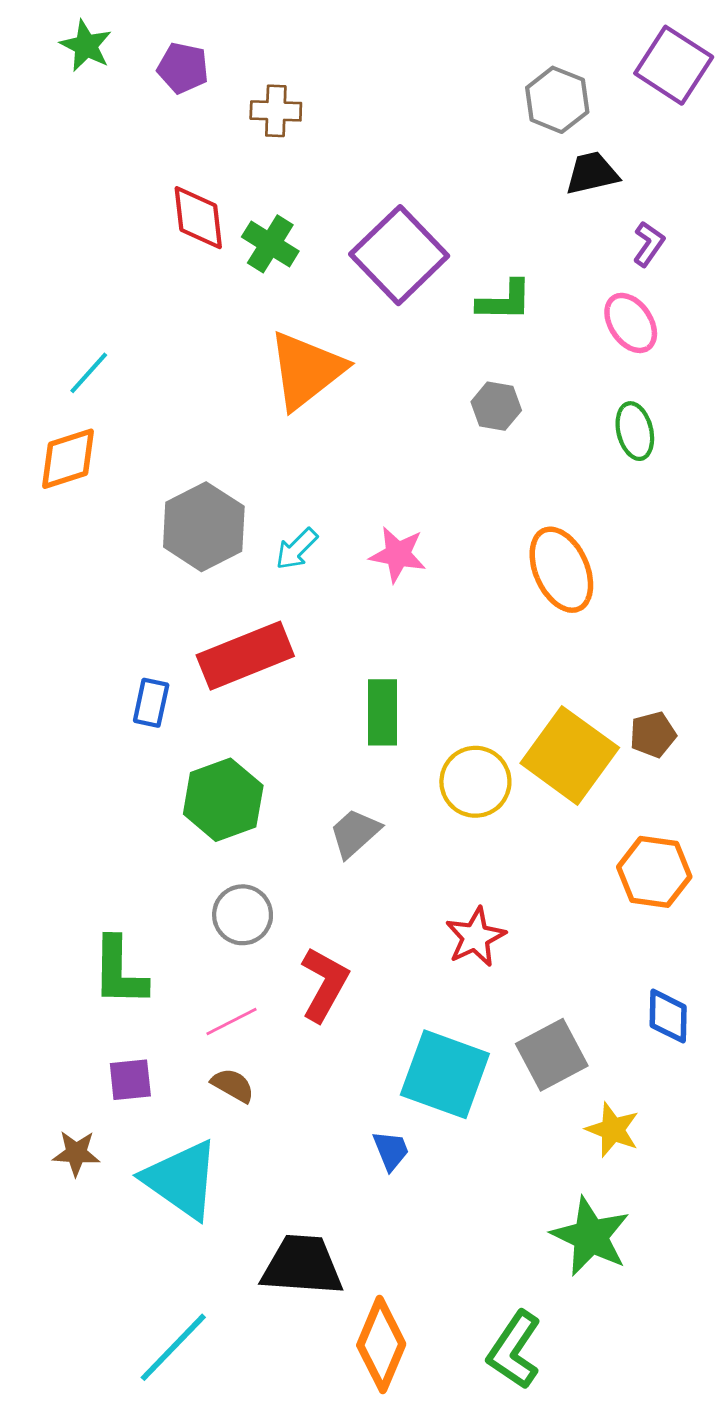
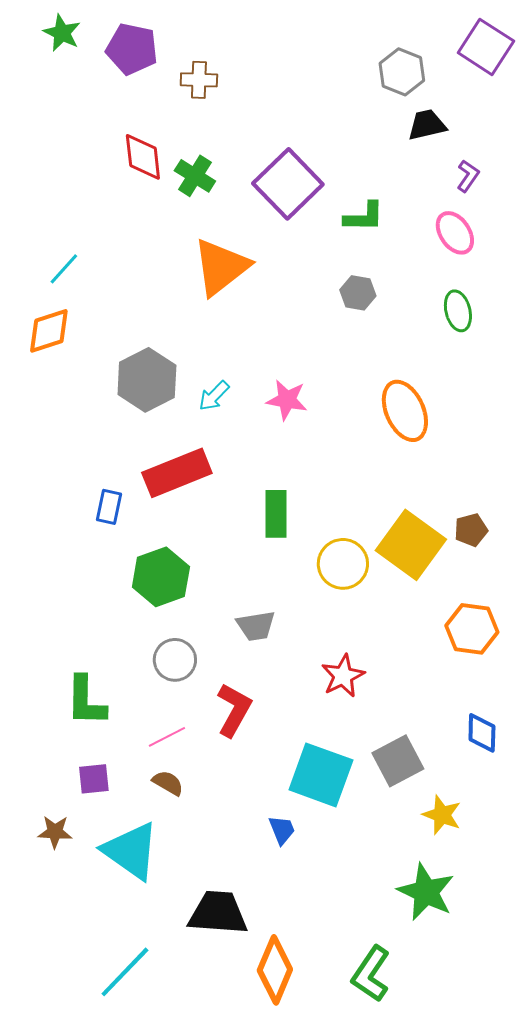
purple pentagon: (183, 68) -> (132, 49), size x1.4
gray trapezoid: (355, 833) -> (256, 626), moved, turned -147

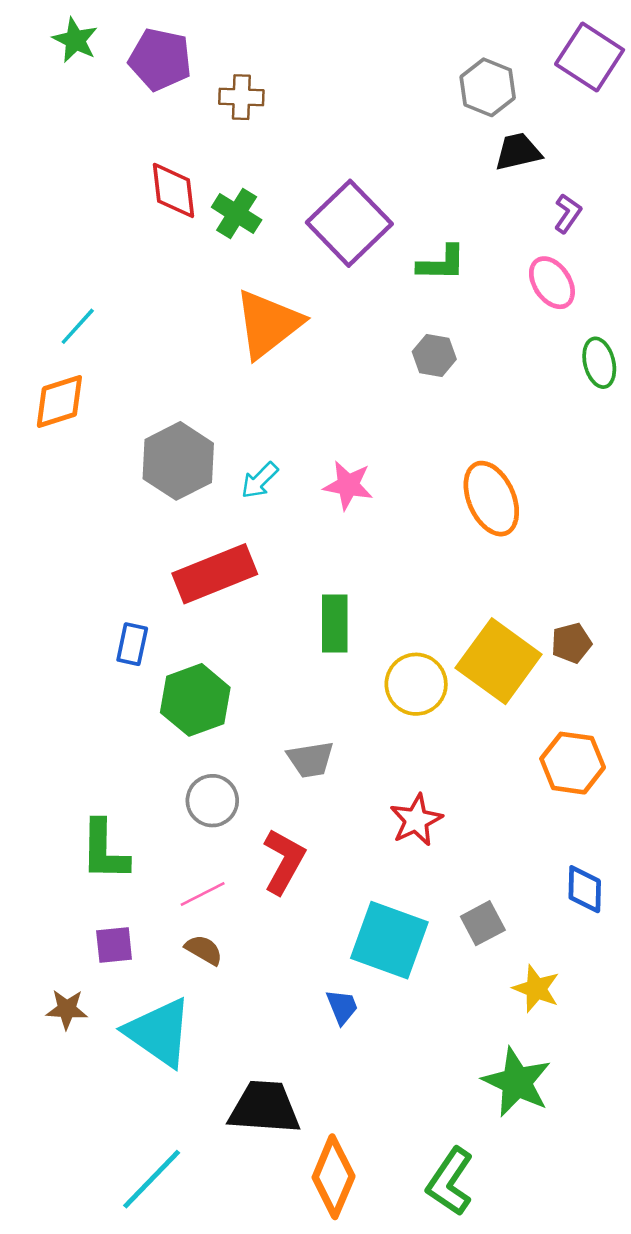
green ellipse: (458, 311) -> (599, 363), moved
blue rectangle: (109, 507) -> (132, 644), moved
gray square: (398, 761) -> (483, 923), size x0.7

